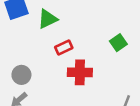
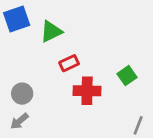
green square: (118, 43) -> (127, 76), moved

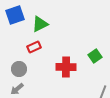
red rectangle: (69, 63) -> (34, 47), moved

